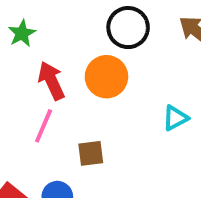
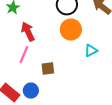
orange circle: (106, 77) -> (71, 30), moved

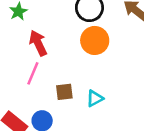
cyan triangle: (91, 51) -> (95, 98), moved

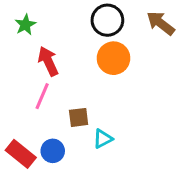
cyan triangle: (95, 98) -> (103, 139), moved

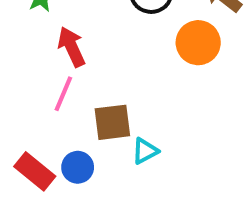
orange circle: (113, 58) -> (198, 43), moved
brown square: (79, 117) -> (112, 122), size x1.4

